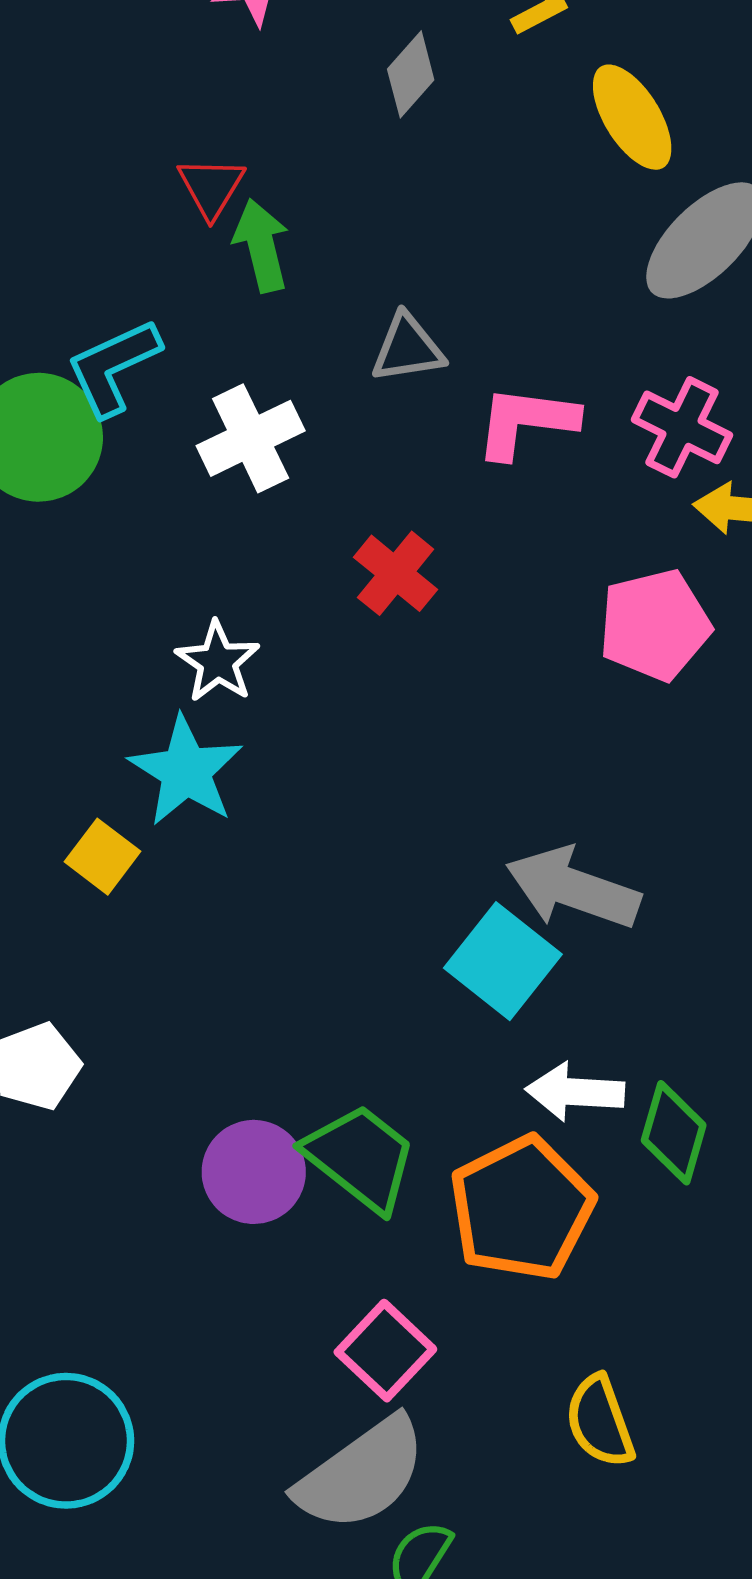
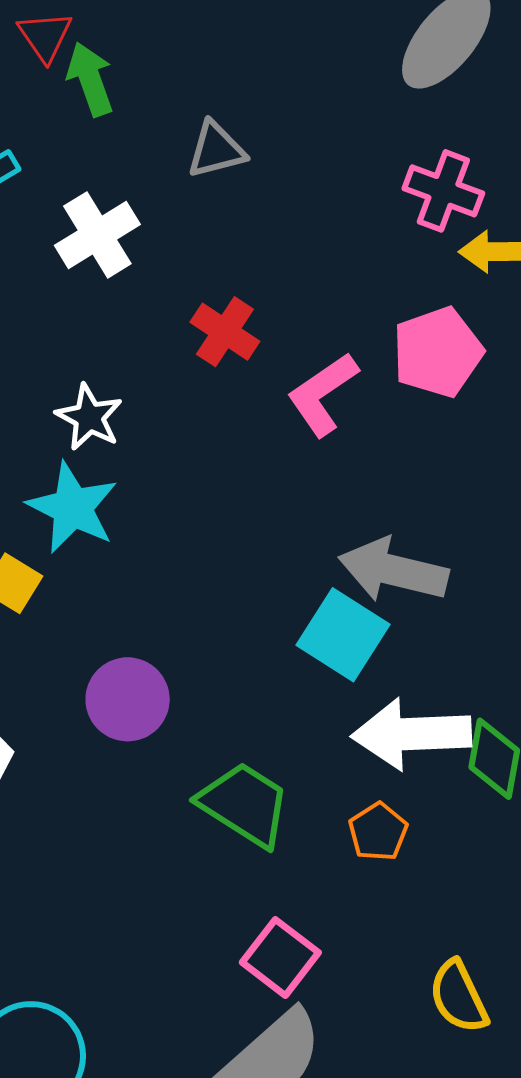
pink L-shape: (526, 422) -> (323, 394), moved, turned -36
white arrow: (575, 1092) -> (412, 734), size x1.5
purple circle: (254, 1172) -> (128, 699), moved
orange pentagon: (522, 1208) -> (378, 832), size x0.5

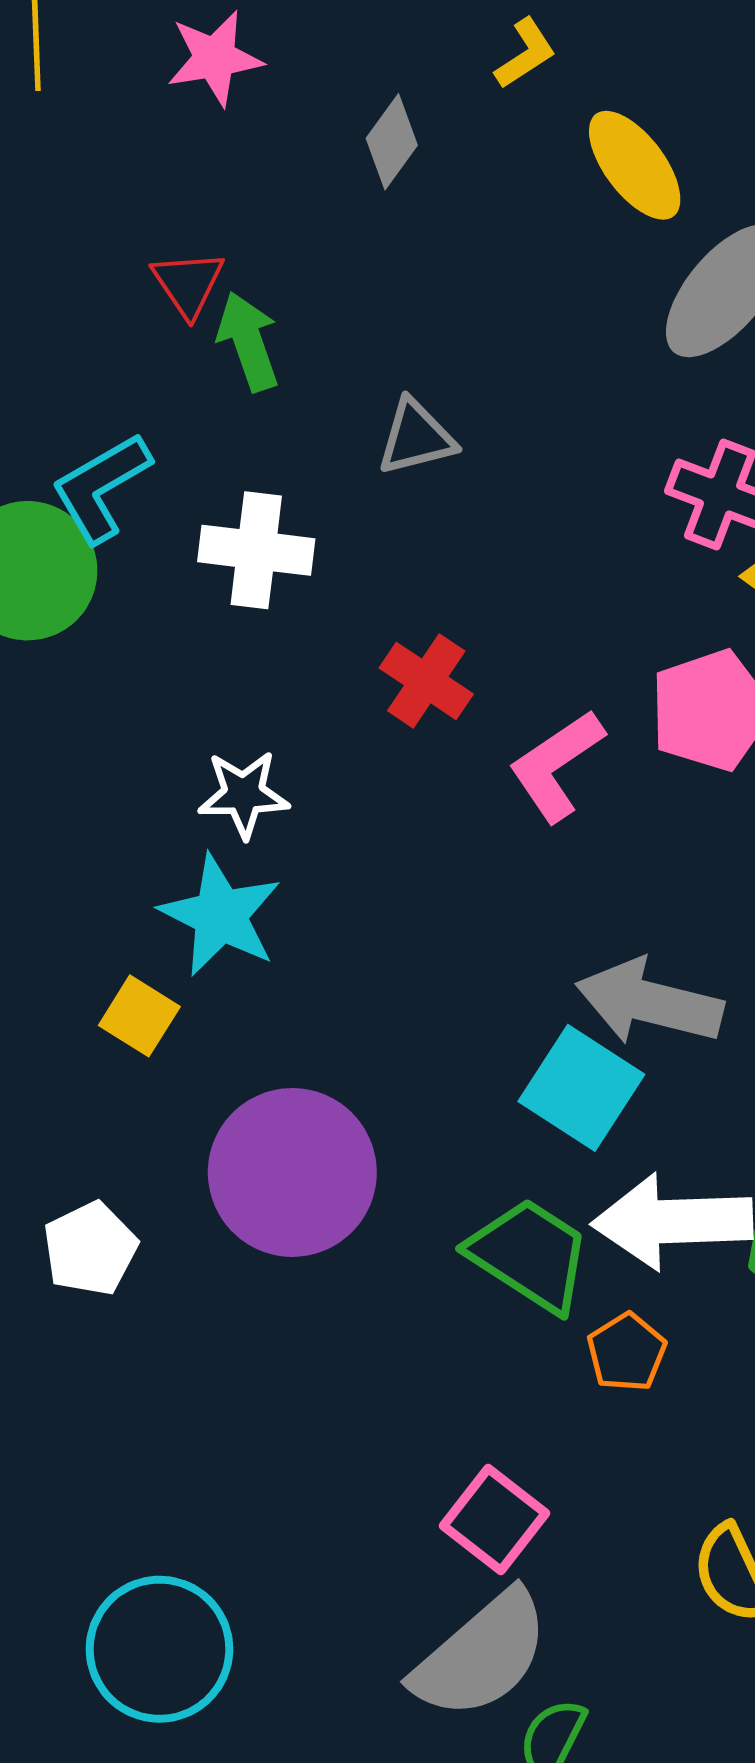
white cross: (97, 235) -> (256, 550), turned 38
white star: (89, 417) -> (244, 794), turned -30
purple circle: (128, 699) -> (292, 1172), size x1.5
green trapezoid: (244, 804) -> (530, 1255), moved

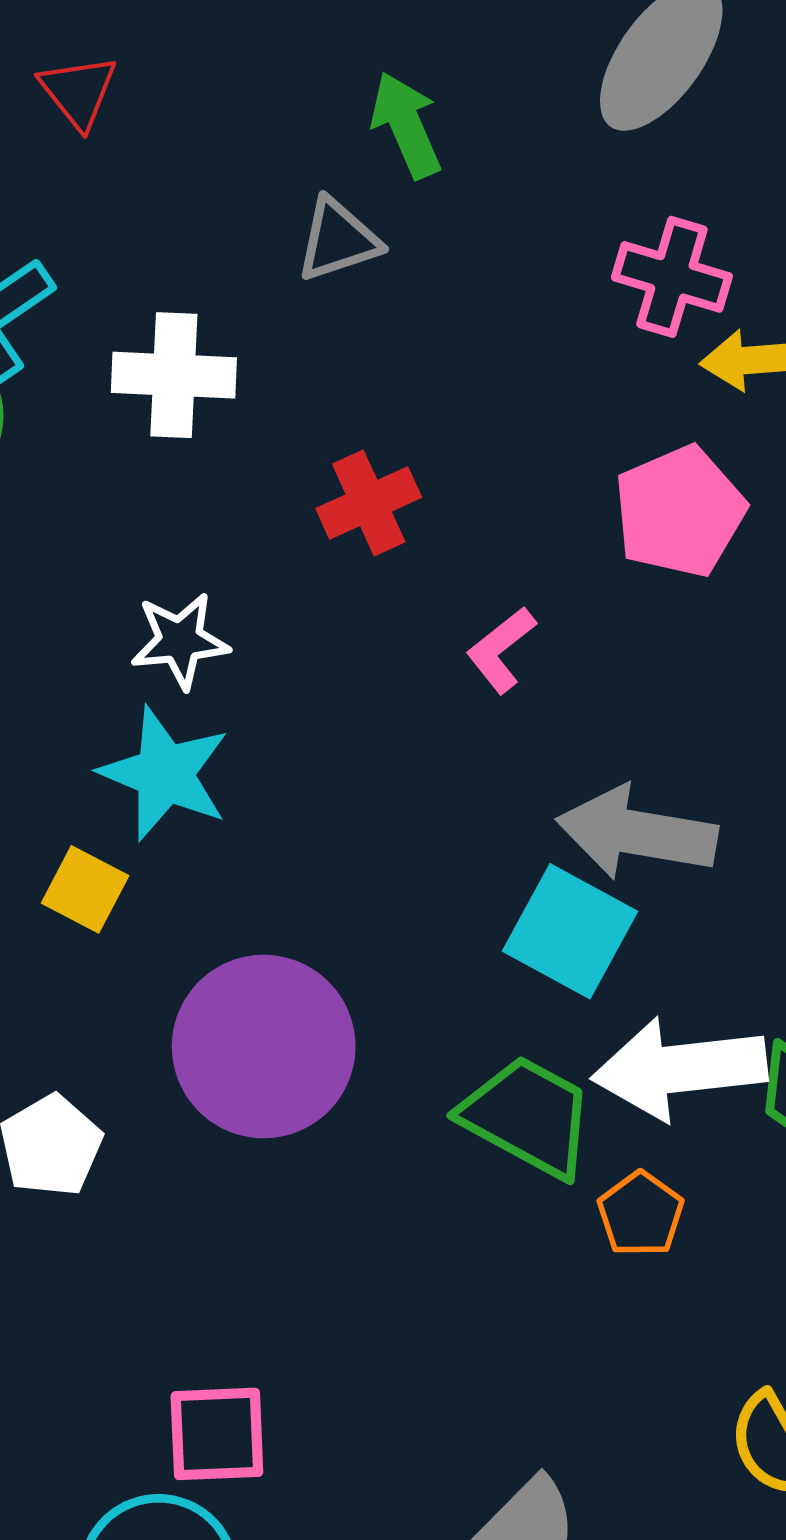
green arrow: (248, 341) -> (406, 125), moved
red cross: (426, 681) -> (369, 503), turned 36
pink L-shape: (556, 766) -> (501, 650), moved, size x0.7
pink square: (495, 1520) -> (217, 1434), moved, turned -36

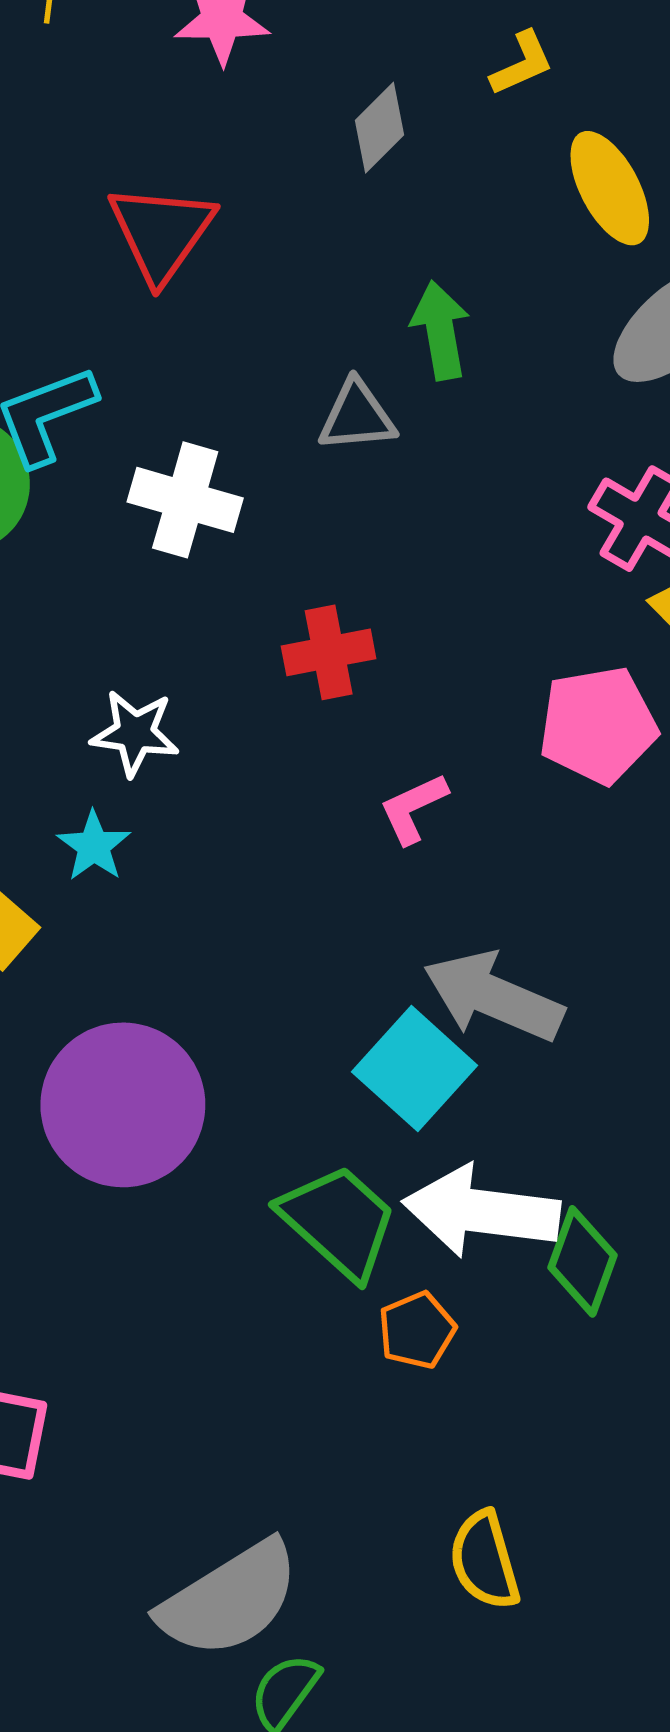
red triangle: (78, 92) -> (161, 233), size x1.5
cyan star: (165, 774) -> (94, 846), size x0.6

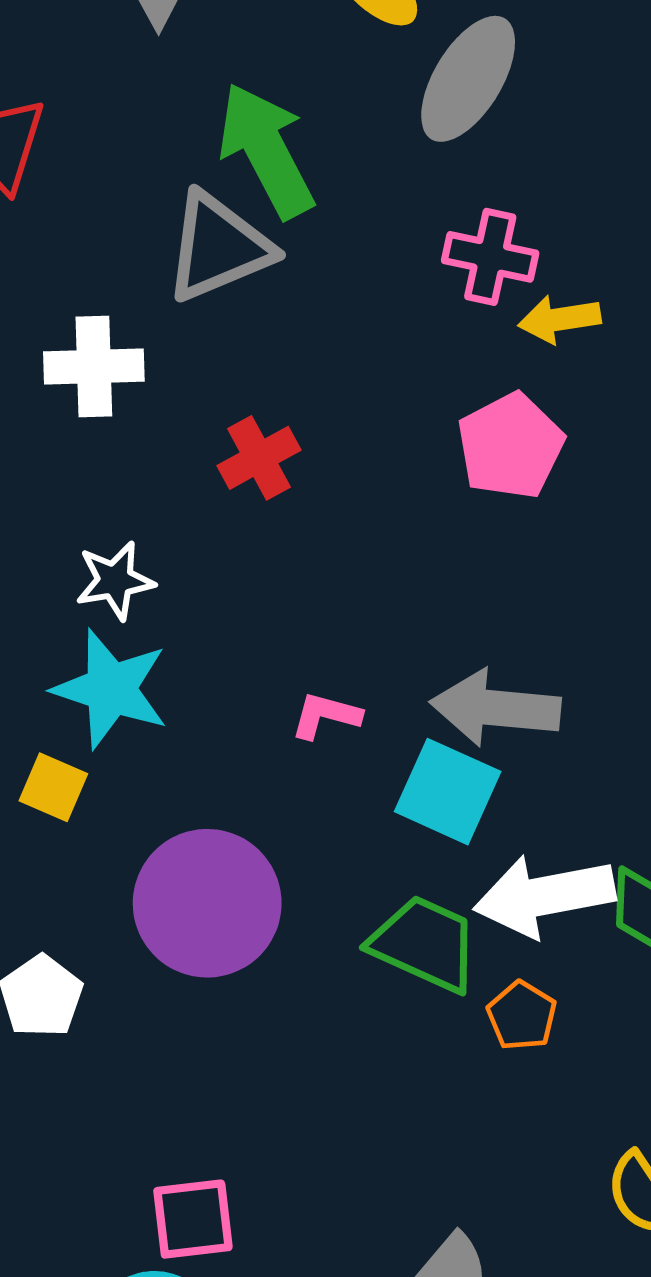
green arrow: (440, 330) -> (266, 150), size x1.6
gray triangle: (357, 416) -> (218, 247), size x1.6
pink L-shape: (413, 808) -> (326, 716), moved, turned 58
cyan star: (94, 846) -> (111, 689), size x1.8

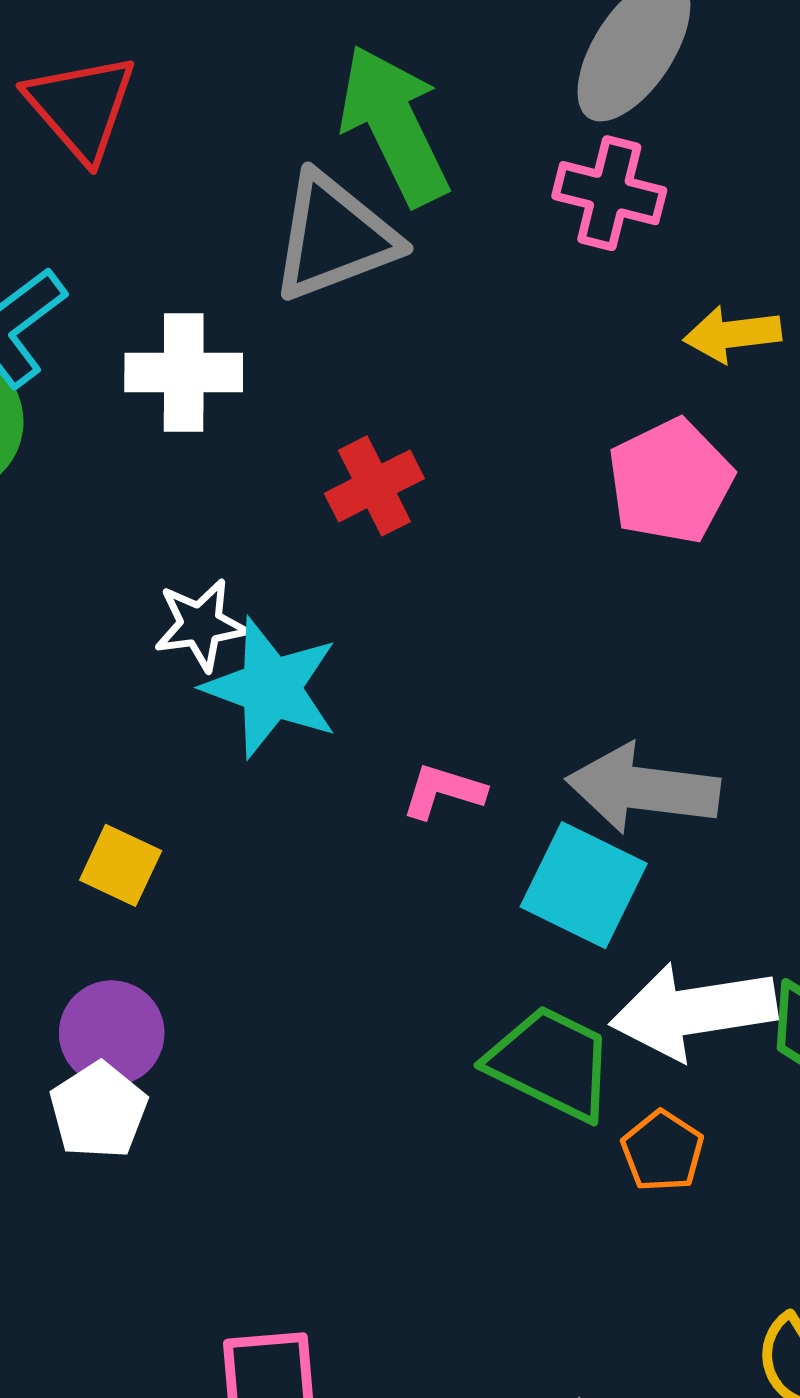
pink cross: (490, 257) -> (609, 193), moved
cyan star: (111, 689) -> (271, 688), moved
purple circle: (207, 903) -> (112, 1033), moved, size x0.6

